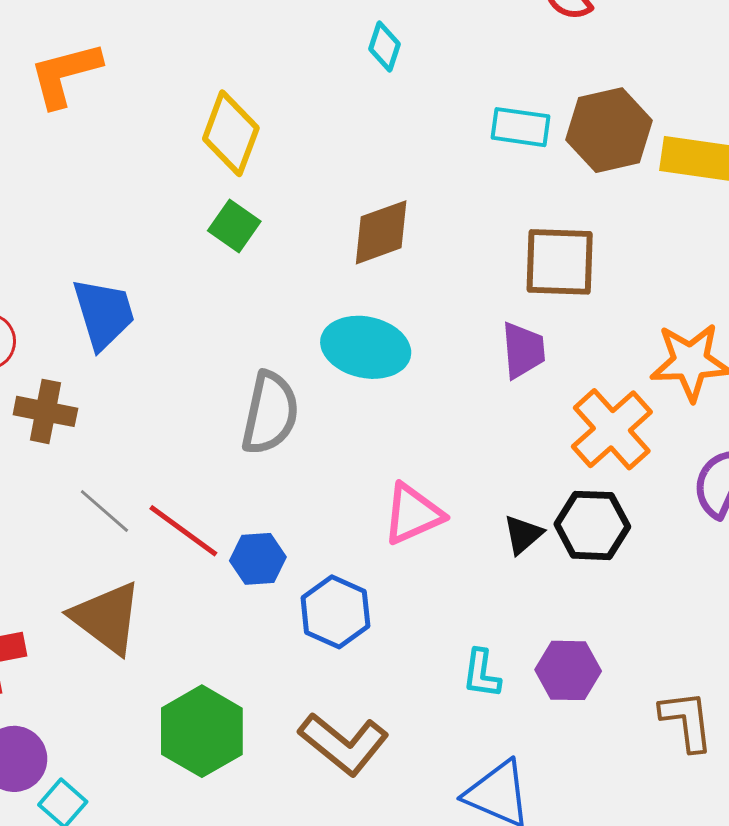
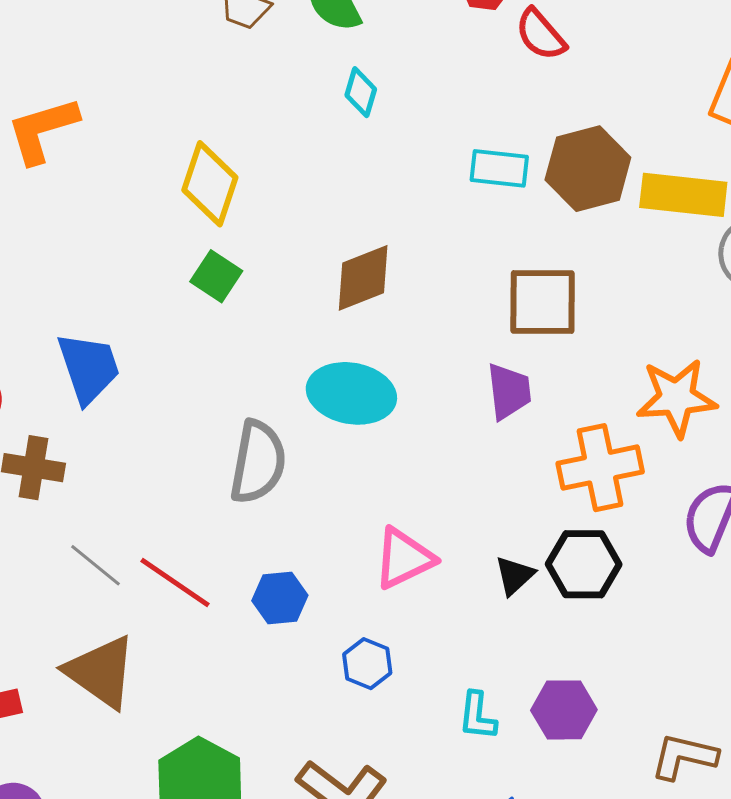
orange cross: (612, 429) -> (600, 468), turned 32
blue hexagon: (258, 559) -> (280, 598), moved
blue hexagon: (335, 612) -> (367, 664), moved, size x0.7
brown L-shape: (687, 721) -> (684, 757), turned -68

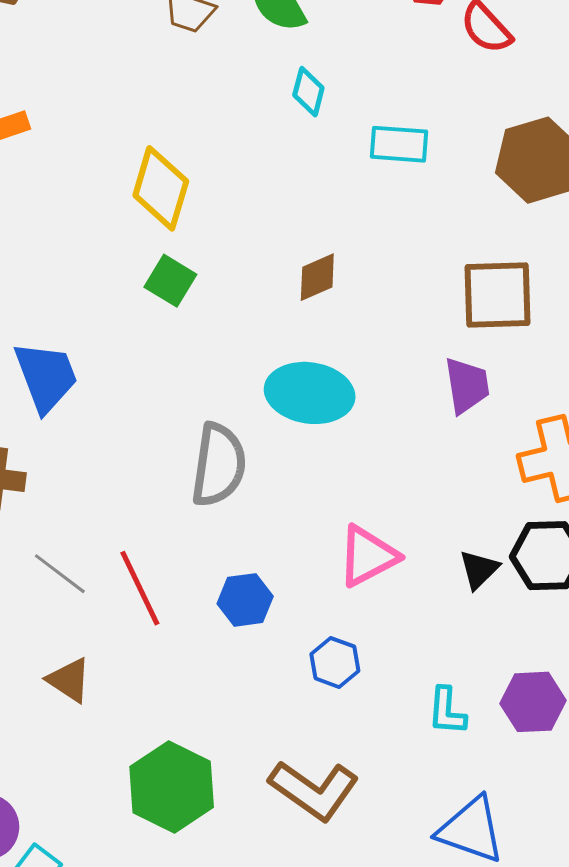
cyan rectangle: (499, 168) -> (399, 144), moved
brown diamond: (363, 278) -> (317, 277), size x0.7
red line: (175, 583) -> (140, 588), turned 32
brown triangle: (101, 672) -> (69, 680), size x0.6

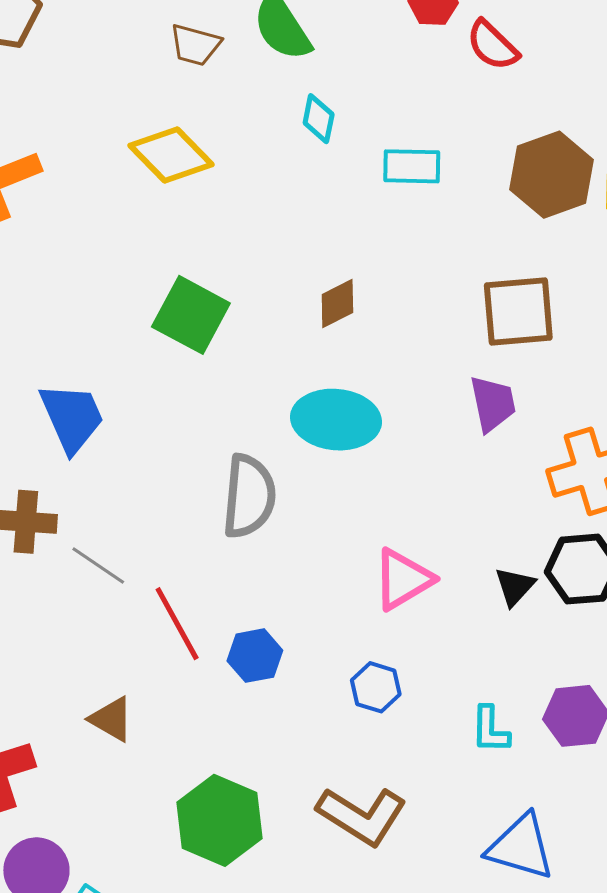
yellow diamond: (161, 188) -> (171, 155), moved, turned -58
green square: (170, 281) -> (191, 315), size x1.5
gray line: (60, 574) -> (98, 566), moved
blue hexagon: (245, 600) -> (255, 656), moved

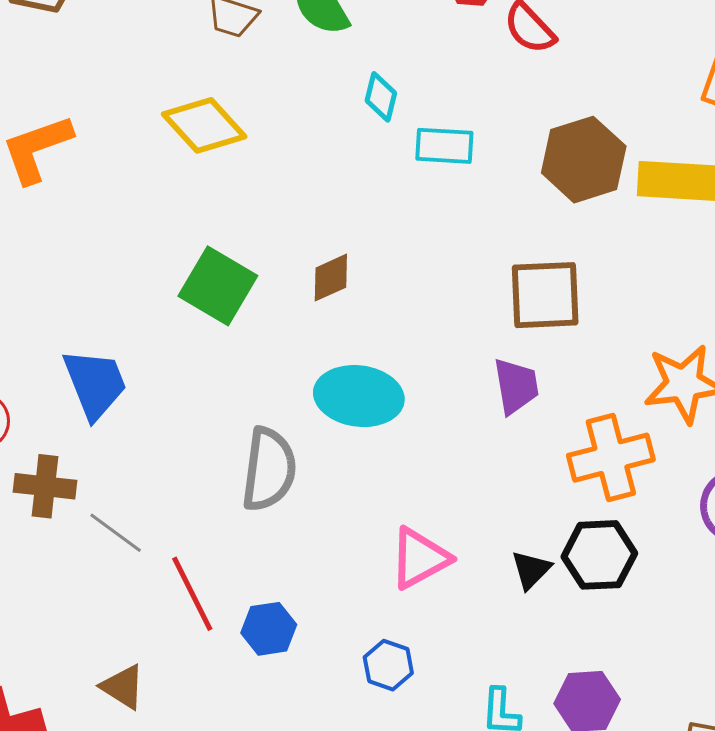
cyan diamond: (319, 119) -> (381, 97), moved
brown diamond: (337, 304) -> (331, 278), moved

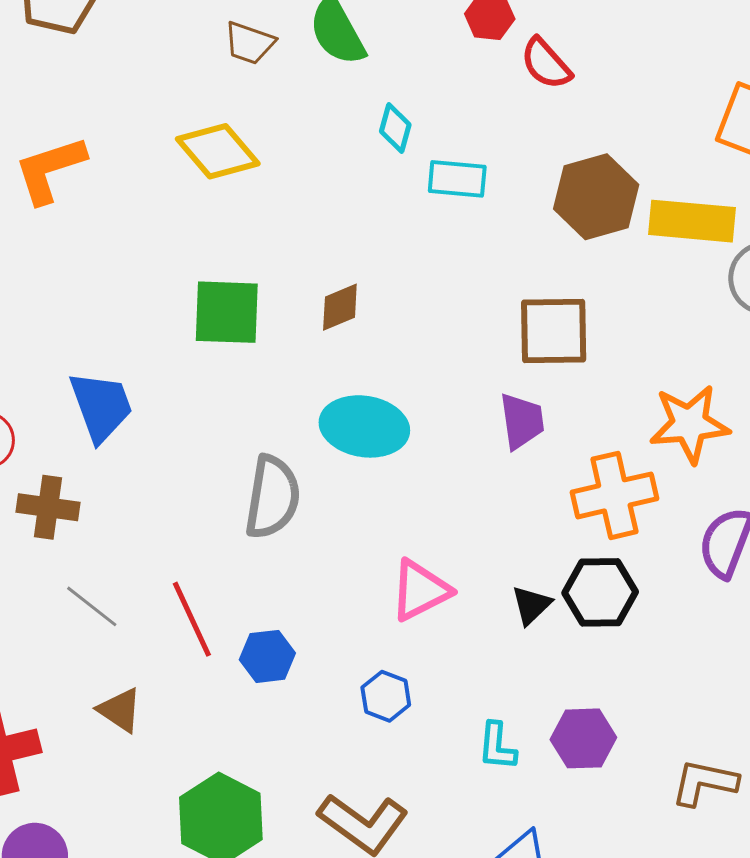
green square: (218, 286) -> (227, 312), turned -30
gray line: (116, 533) -> (92, 606), moved

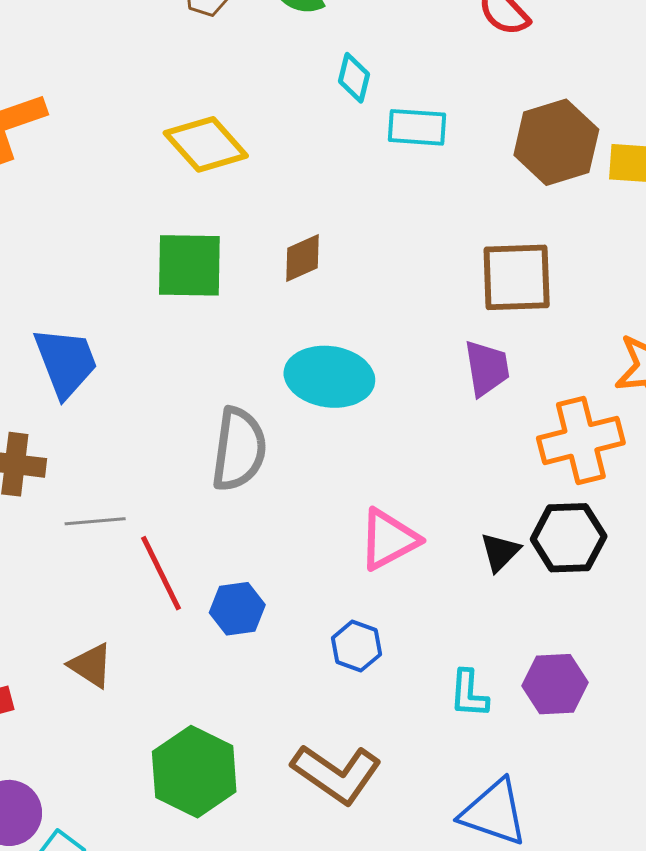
yellow diamond: (218, 151) -> (206, 144), moved
gray line: (92, 606) -> (95, 521), moved, turned -42

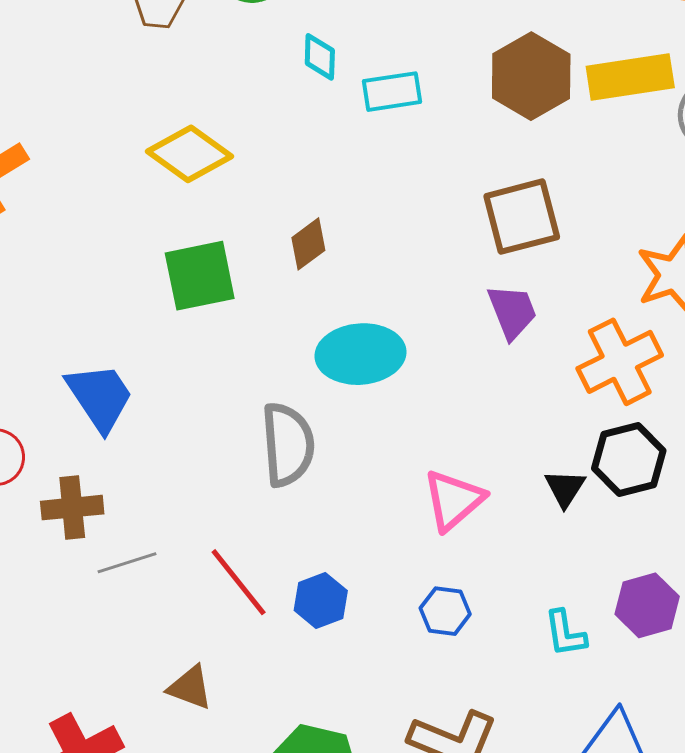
gray line: (95, 521) -> (127, 563), moved

